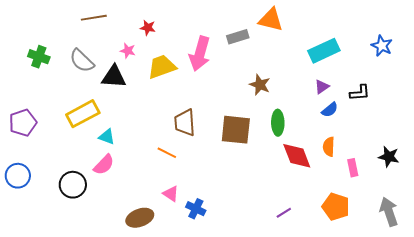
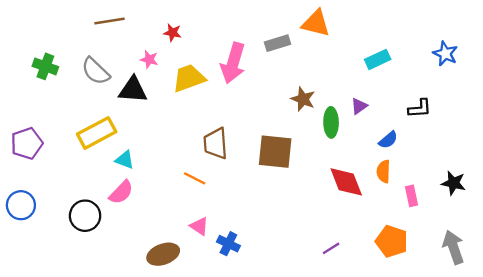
cyan rectangle: (324, 51) -> (378, 59), size x0.7
purple triangle: (322, 87) -> (359, 106), moved
blue semicircle: (330, 110) -> (388, 140), moved
green ellipse: (278, 123) -> (331, 122), moved

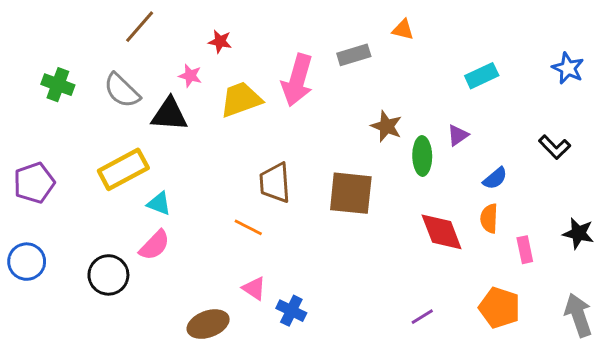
brown line: (110, 21) -> (140, 27), turned -40
orange triangle: (316, 23) -> (403, 30), size x0.6
black L-shape: (420, 108) -> (555, 147), moved, turned 50

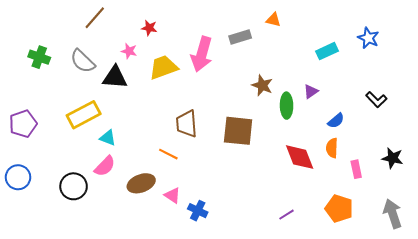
blue star: (568, 68) -> (368, 38), moved
brown ellipse: (208, 324) -> (141, 183), moved

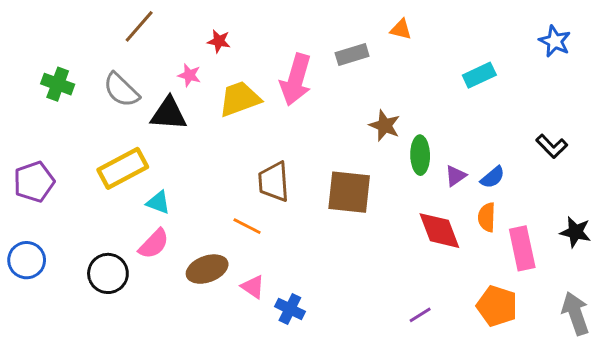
blue star: (368, 38) -> (555, 41), moved
purple triangle: (311, 91) -> (456, 176), moved
pink rectangle: (356, 169) -> (522, 248), size x1.6

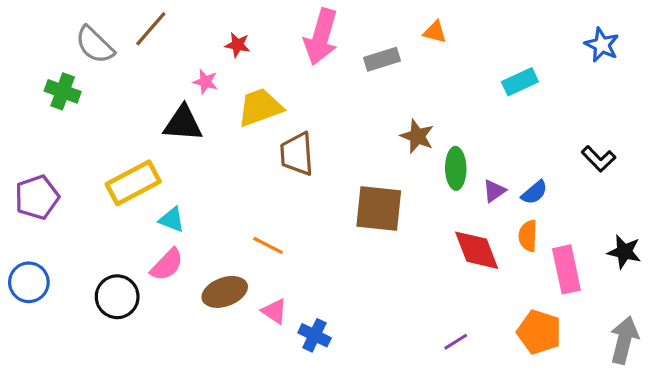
pink arrow: (296, 80) -> (321, 37), moved
gray semicircle: (121, 90) -> (95, 45), moved
brown trapezoid: (274, 182) -> (297, 154), moved
gray arrow: (575, 313) -> (624, 340), turned 33

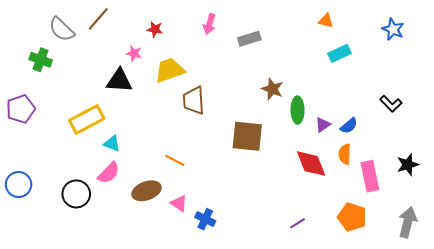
orange triangle: (435, 32) -> (326, 21), moved
pink arrow: (321, 37) -> (209, 24), size x0.6
purple pentagon: (37, 197) -> (21, 109), moved
black star: (624, 252) -> (408, 165), turned -30

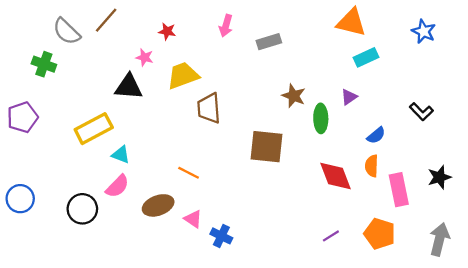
orange triangle: (326, 21) -> (351, 22), size x1.8
purple triangle: (323, 125) -> (349, 97), moved
purple line: (298, 223) -> (331, 236), moved

